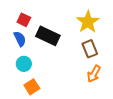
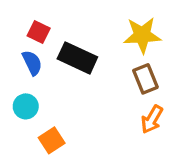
yellow star: (88, 22) -> (142, 35), turned 30
cyan circle: (24, 64) -> (26, 106), moved

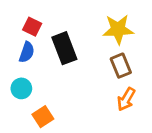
black rectangle: (77, 58) -> (64, 48), turned 44
blue semicircle: (32, 63) -> (27, 52), turned 45

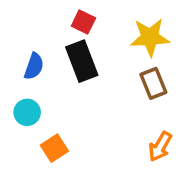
red square: (32, 27) -> (83, 22), moved
orange arrow: (126, 99) -> (160, 146), moved

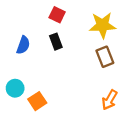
black rectangle: (82, 61) -> (56, 42), size x0.6
cyan circle: (27, 112) -> (15, 88), moved

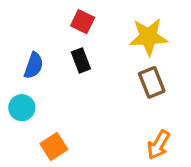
cyan circle: (15, 88) -> (22, 108), moved

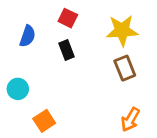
blue semicircle: (34, 65) -> (28, 36), moved

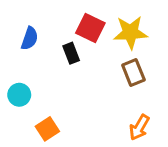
red square: (68, 18) -> (90, 28), moved, size x1.4

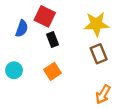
red square: (90, 28) -> (45, 16), moved
orange square: (47, 129) -> (52, 71), moved

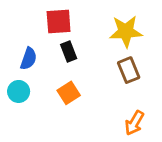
red square: (45, 16) -> (59, 21), turned -30
blue semicircle: (22, 28) -> (29, 59), moved

